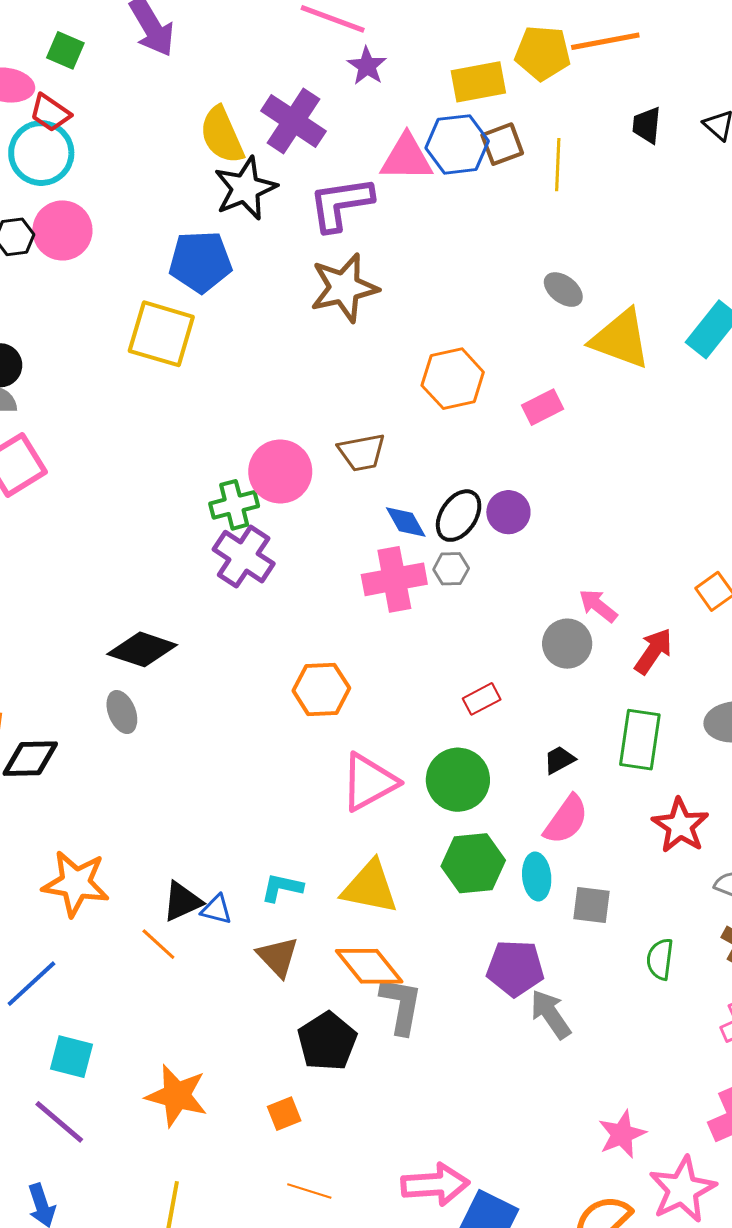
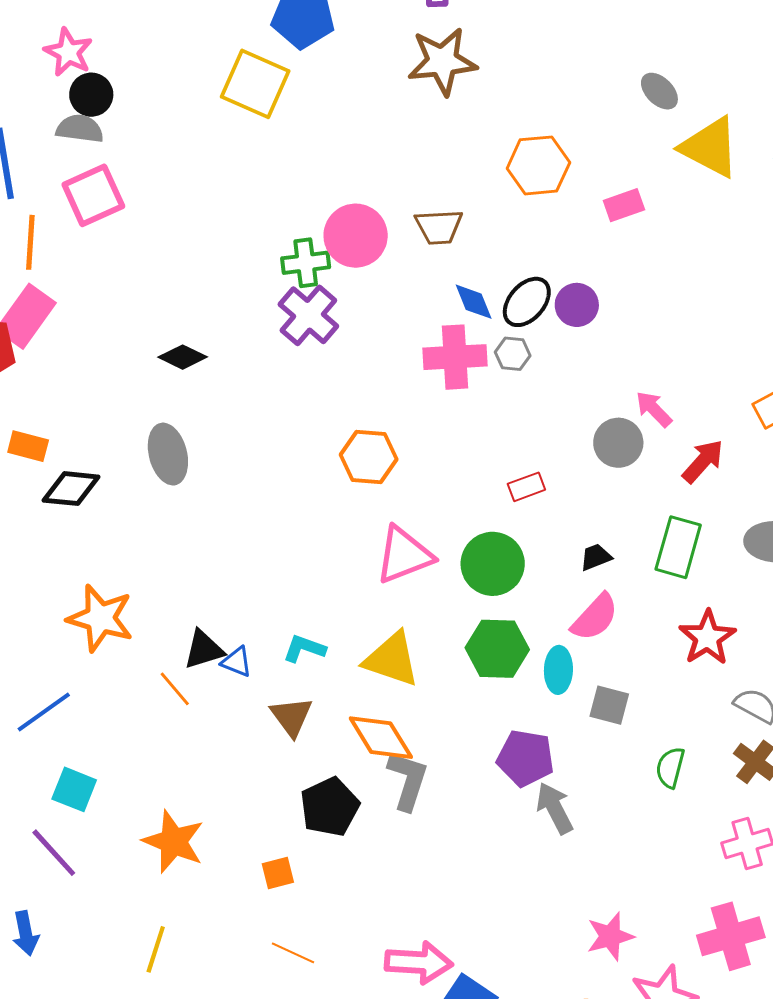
black diamond: (142, 649) -> (183, 357), moved, size x0.7
gray ellipse: (122, 712) -> (168, 454), size x1.4

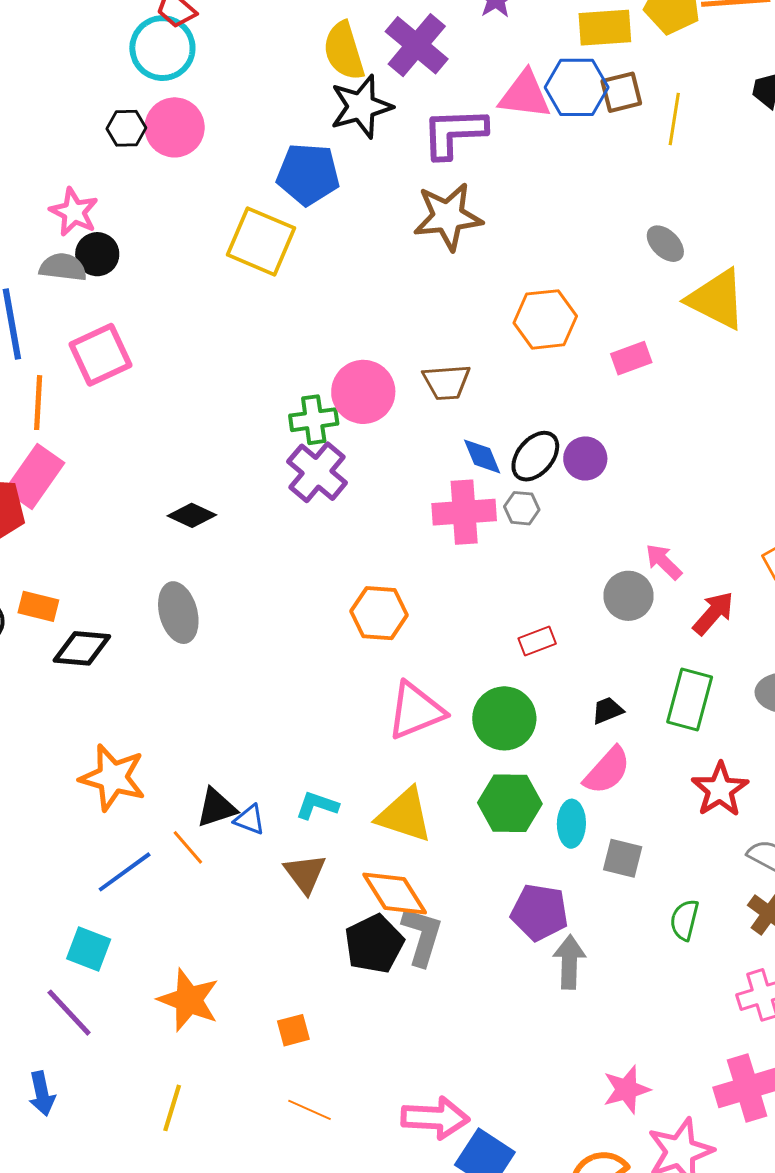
gray semicircle: (80, 129) -> (63, 267), moved
blue line: (44, 712) -> (125, 872), moved
black pentagon: (330, 807) -> (374, 944), moved
gray arrow: (555, 808) -> (569, 962), turned 30

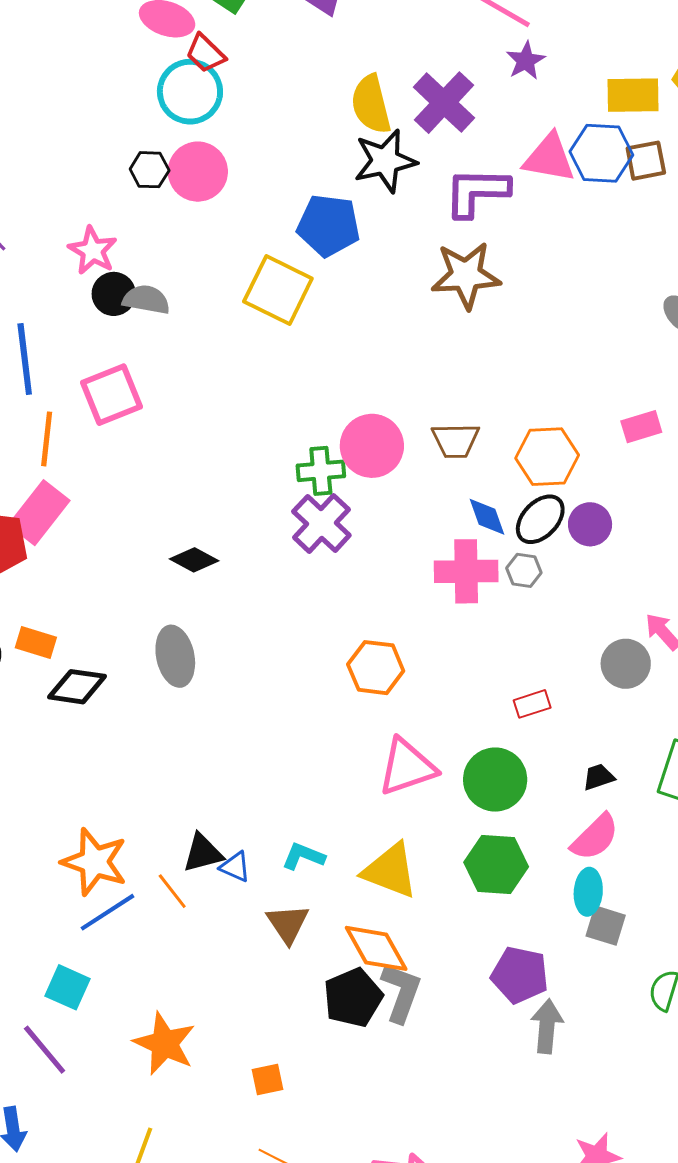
gray semicircle: (63, 267) -> (146, 300), moved
orange hexagon: (545, 319) -> (547, 457), moved
orange star: (113, 778) -> (95, 862), moved
cyan ellipse: (571, 824) -> (588, 892), moved

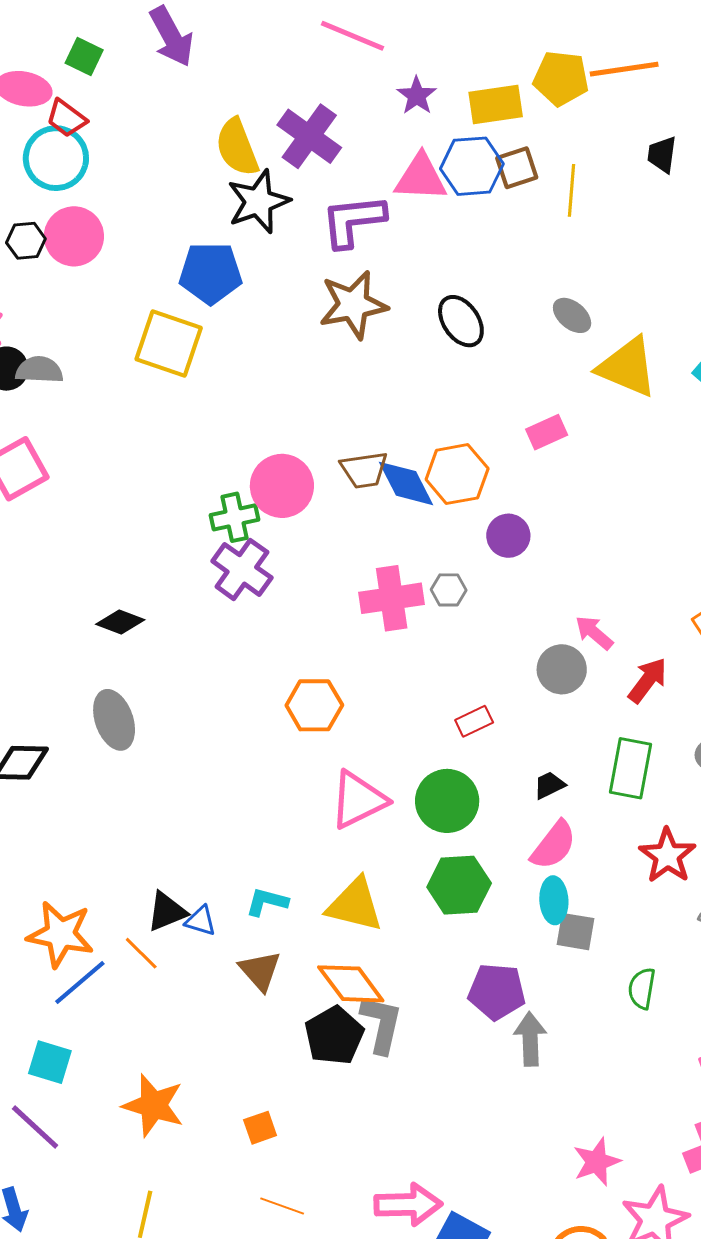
purple star: (526, 61) -> (417, 96), moved
blue diamond: (487, 517) -> (406, 483), moved, size x1.4
black ellipse: (540, 519) -> (461, 321), moved, turned -70

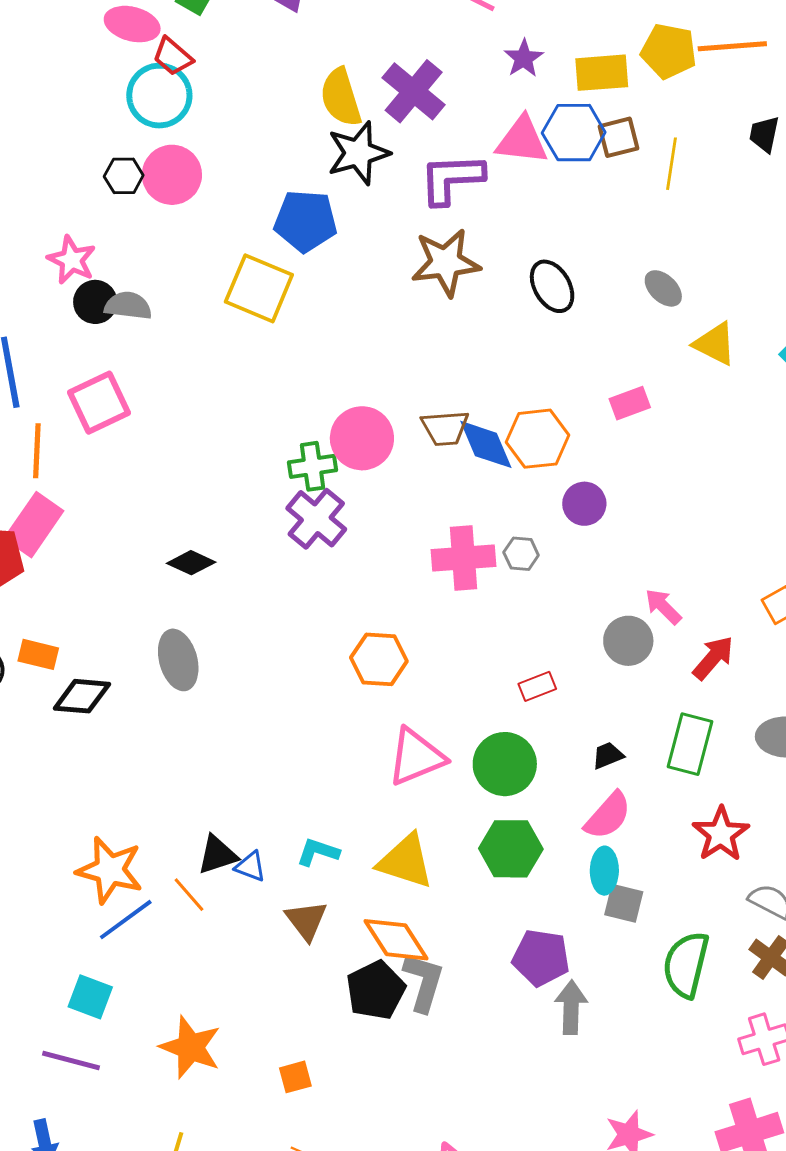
yellow triangle: (627, 367) -> (715, 344), size x0.7
green semicircle: (642, 988) -> (686, 965), size x1.6
purple line: (35, 1127) -> (71, 1061), turned -32

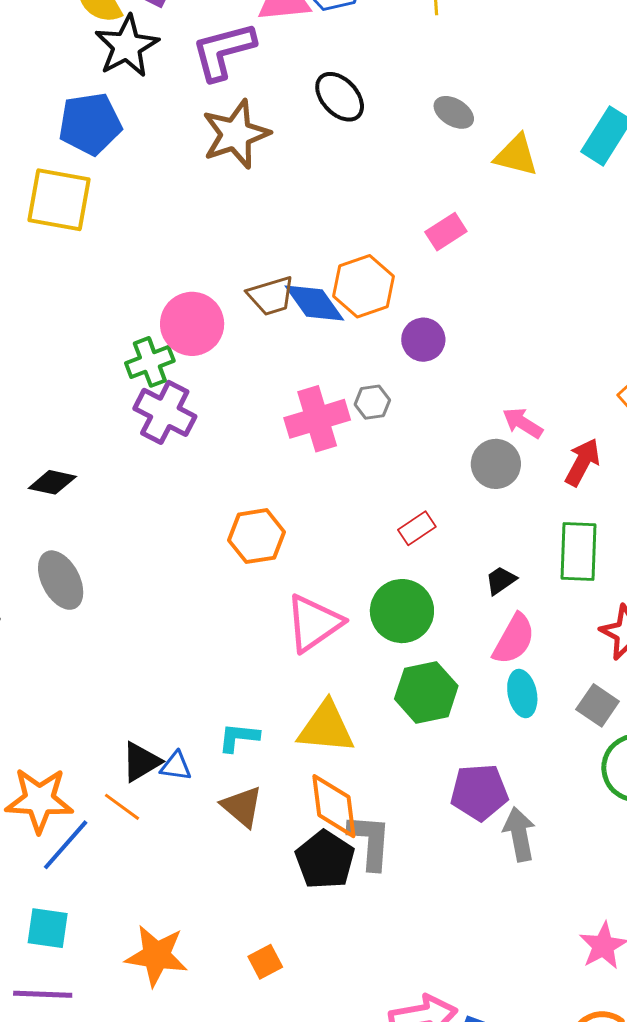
black ellipse: (552, 286) -> (340, 97), moved
gray square: (624, 903) -> (598, 705), moved, turned 33
orange diamond: (396, 940) -> (334, 806), turned 38

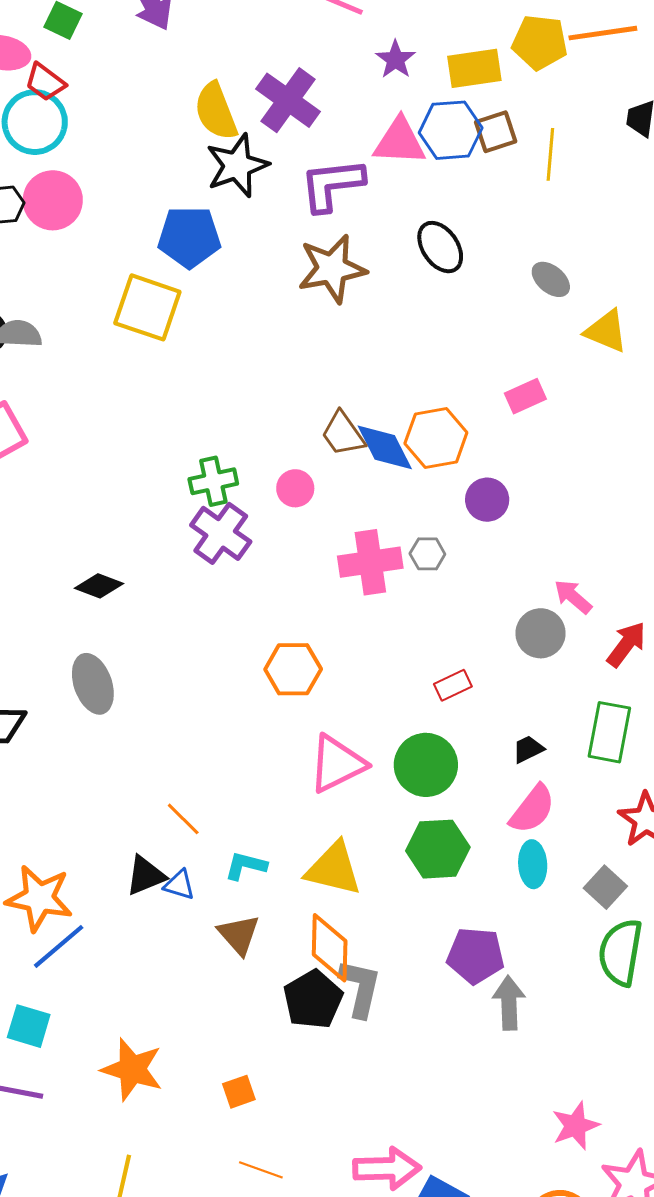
brown trapezoid: (271, 296) -> (343, 434), turned 63
pink circle: (192, 324) -> (295, 488), moved, size x0.6
orange line: (122, 807) -> (183, 819), moved

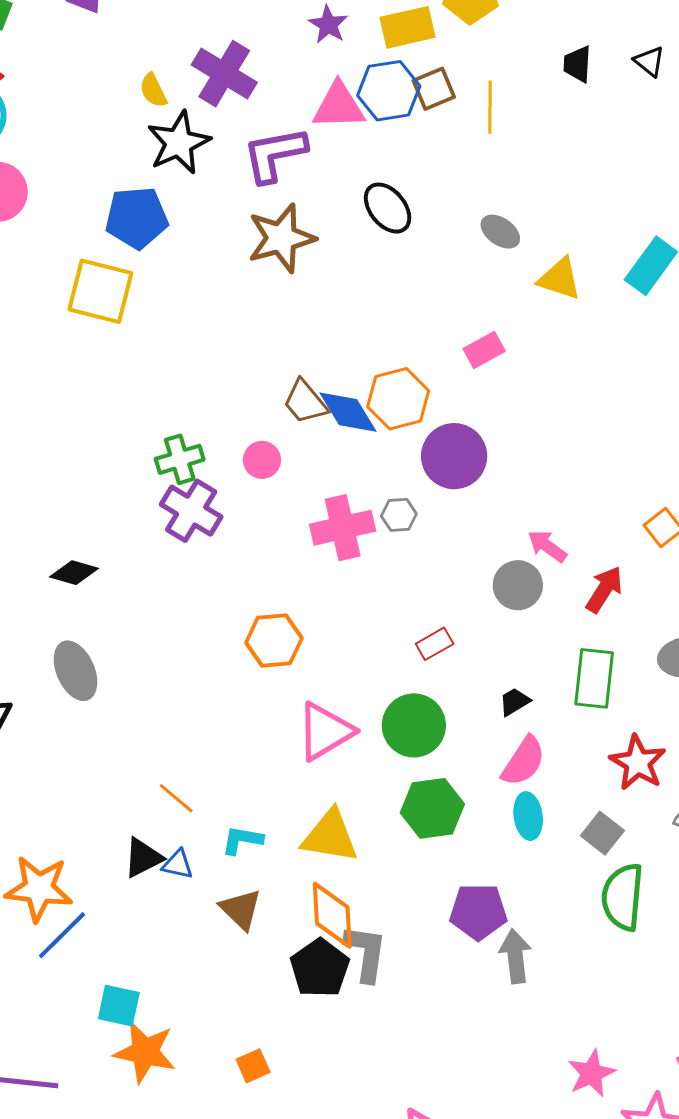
yellow semicircle: (216, 111) -> (153, 90), size x0.6
purple circle: (487, 500) -> (454, 456), size x1.5
cyan square: (29, 1026) -> (119, 1006), moved

